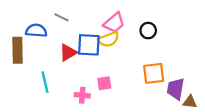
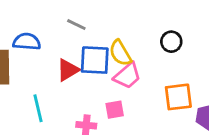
gray line: (61, 17) -> (76, 25), moved
pink trapezoid: (114, 23) -> (127, 76), moved
yellow semicircle: (109, 39) -> (120, 53), turned 80

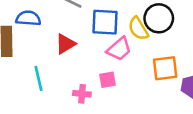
black circle: (171, 42) -> (159, 18), size x1.5
yellow semicircle: (120, 53) -> (138, 29), moved
blue square: (95, 60) -> (105, 22), moved

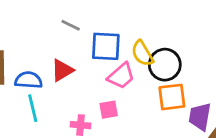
blue semicircle: (28, 18) -> (29, 80), moved
black circle: (159, 18) -> (165, 65), moved

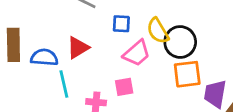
blue square: (106, 46) -> (121, 24), size x0.6
cyan line: (33, 108) -> (64, 84), moved

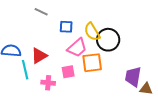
red triangle: (78, 48) -> (39, 56), moved
orange square: (187, 74) -> (92, 63), moved

